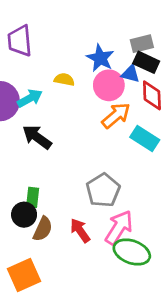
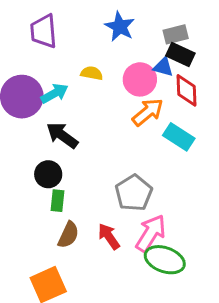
blue star: (100, 58) -> (120, 27), moved
black circle: (24, 215) -> (48, 174), moved

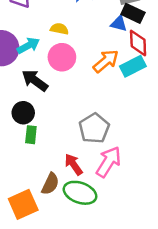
pink circle: (140, 79) -> (62, 57), moved
cyan rectangle: (179, 137) -> (133, 66), moved, turned -60
brown semicircle: (68, 235) -> (50, 184), moved
green ellipse: (165, 260) -> (80, 193), moved

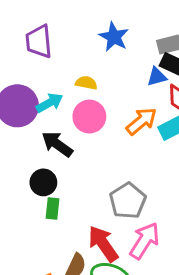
blue triangle: (119, 24) -> (157, 77), turned -30
red arrow: (74, 164) -> (103, 244), size x1.4

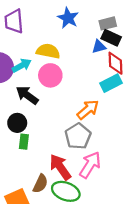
yellow semicircle: (86, 83) -> (48, 51), size x1.5
orange arrow: (141, 121) -> (88, 110), moved

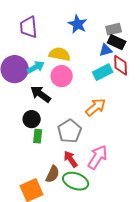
cyan rectangle: (111, 83) -> (103, 72), moved
gray pentagon: (78, 136) -> (70, 131), moved
red arrow: (60, 167) -> (71, 159), size x0.7

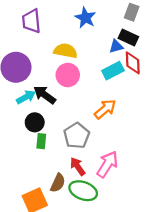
gray rectangle: (114, 29) -> (132, 12), moved, turned -56
cyan arrow: (36, 67) -> (26, 97), moved

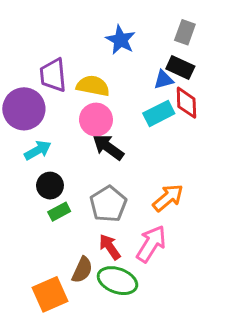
purple trapezoid: (31, 21) -> (53, 75), moved
black arrow: (45, 95) -> (108, 147), moved
orange arrow: (105, 109) -> (168, 198), moved
green rectangle: (41, 141) -> (59, 212), turned 56

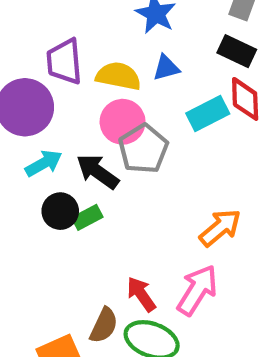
blue triangle: (163, 80) -> (166, 68), moved
black arrow: (108, 147) -> (98, 172), moved
gray pentagon: (108, 204) -> (143, 149), moved
green rectangle: (59, 212) -> (87, 217), moved

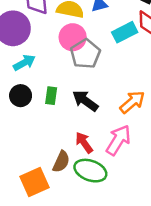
black arrow: (98, 172) -> (85, 101), moved
black circle: (60, 211) -> (21, 96), moved
green rectangle: (87, 217) -> (51, 96), turned -54

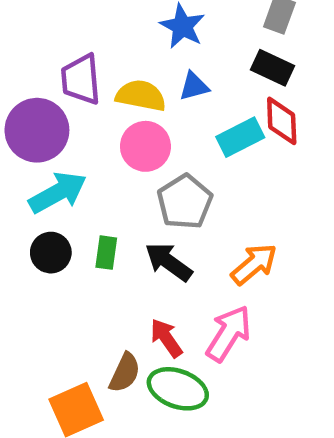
gray pentagon: (85, 54) -> (185, 202), moved
cyan arrow: (24, 63) -> (58, 193), size x1.4

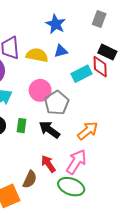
black rectangle: (272, 68) -> (107, 52), moved
pink circle: (145, 146) -> (40, 90), moved
green ellipse: (178, 389) -> (71, 187), moved

